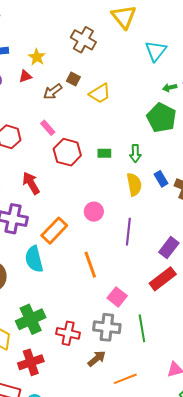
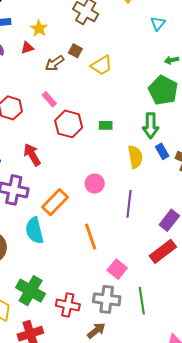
cyan triangle: (156, 51) -> (158, 23), size x0.7
green arrow: (135, 153) -> (151, 126), moved, size x1.4
green cross: (31, 319) -> (31, 291), turned -36

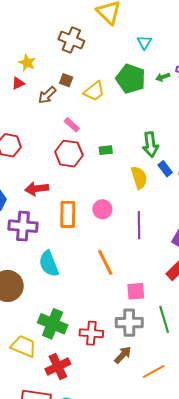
green pentagon: (163, 90) -> (131, 79), moved
pink rectangle: (49, 99) -> (72, 125), moved
red arrow: (32, 155) -> (37, 189), turned -60
orange rectangle: (55, 202) -> (68, 214), moved, turned -36
pink square: (117, 269) -> (136, 291), turned -36

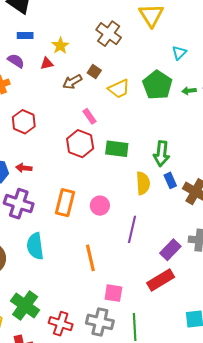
green rectangle: (106, 150) -> (117, 149), size x1.6
red arrow: (37, 189) -> (24, 168), moved, size x0.7

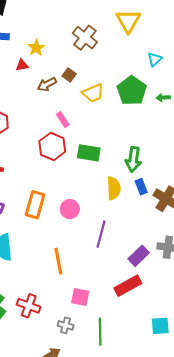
gray cross: (100, 322) -> (66, 325), size x0.6
red cross: (61, 324) -> (29, 306), moved

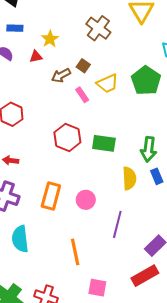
pink rectangle: (63, 120) -> (82, 95), moved

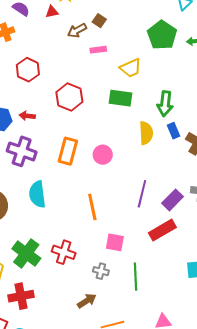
yellow trapezoid: (107, 83) -> (131, 68), moved
pink rectangle: (82, 95) -> (98, 50), turned -63
red hexagon: (67, 137) -> (69, 97), moved
purple line: (117, 224) -> (142, 194), moved

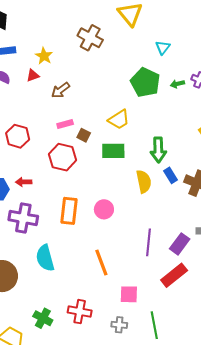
brown square: (99, 21) -> (84, 135), moved
pink rectangle: (98, 50) -> (65, 124), moved
green cross: (26, 253) -> (43, 318), size x0.7

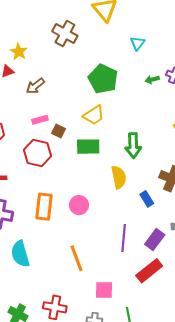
green pentagon: (145, 82) -> (103, 79), moved
blue rectangle: (170, 175) -> (147, 199), moved

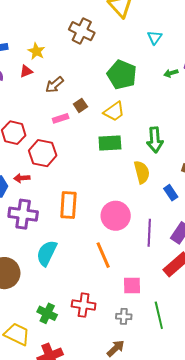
brown square: (58, 131) -> (80, 105), moved, turned 32
red hexagon: (37, 153) -> (43, 153), moved
pink circle: (79, 205) -> (116, 216), moved, size x1.5
cyan semicircle: (20, 254) -> (47, 253), turned 44

